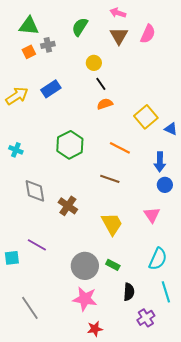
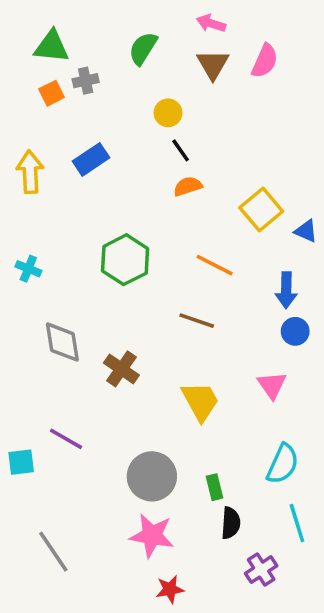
yellow arrow: (17, 96) -> (30, 172), turned -60
green rectangle: (113, 265) -> (215, 487), moved, turned 48

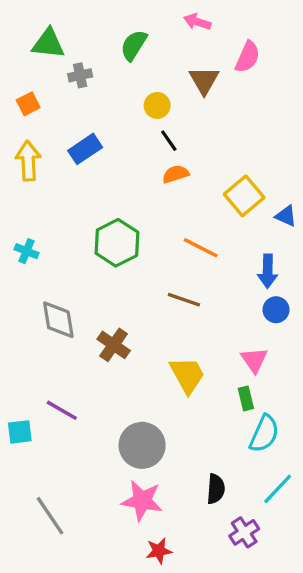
brown triangle: (213, 64) -> (204, 80), moved
orange square: (52, 93) -> (28, 104), moved
green rectangle: (215, 487) -> (246, 398), moved
cyan line: (297, 523) -> (278, 489), turned 60

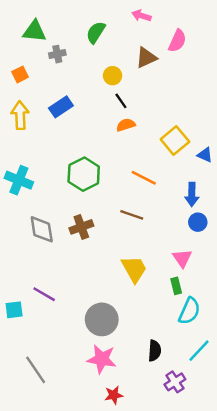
brown triangle: (204, 80) -> (146, 58), turned 35
cyan cross: (27, 251) -> (19, 180), size x1.6
brown cross: (114, 345) -> (81, 227), moved, turned 35

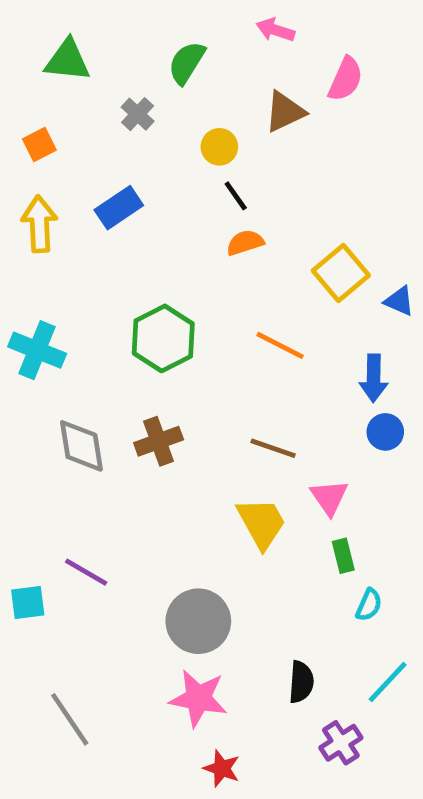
gray cross: (57, 54) -> (138, 114), moved, turned -35
brown line: (132, 215) -> (273, 448), moved
pink triangle: (182, 258) -> (329, 497), moved
cyan semicircle: (189, 311) -> (369, 605), size x0.6
red star: (114, 395) -> (222, 768), turned 30

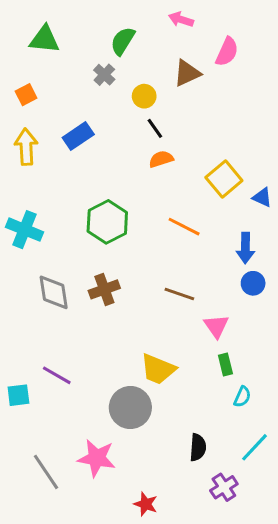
gray cross: (138, 114) -> (104, 75), moved
yellow trapezoid: (261, 523) -> (158, 369), moved, turned 141
pink star: (198, 698) -> (97, 458), moved

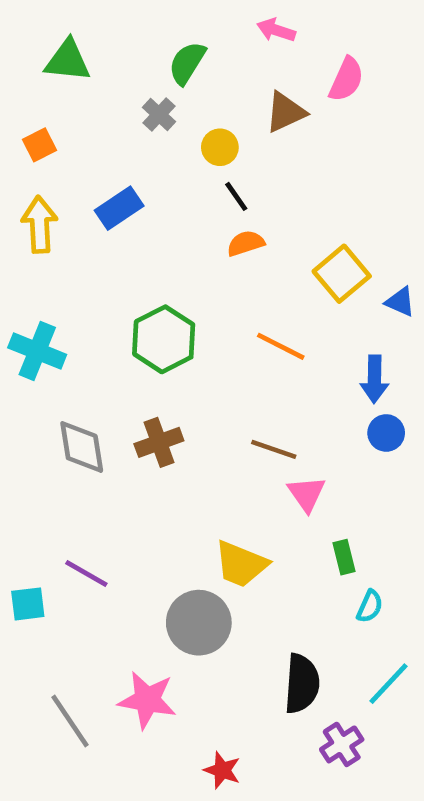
pink triangle: (216, 326) -> (307, 494), moved
black semicircle: (198, 447) -> (302, 684), size x1.4

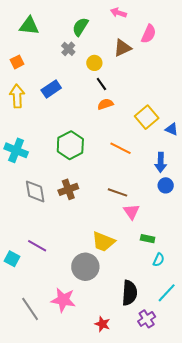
green rectangle: (344, 557) -> (148, 239), turned -64
cyan square: (28, 604) -> (12, 259), turned 35
red star: (222, 770) -> (102, 324), moved

